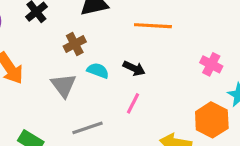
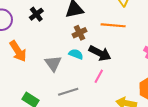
brown cross: (75, 44) -> (80, 33), moved
black arrow: (134, 68) -> (100, 53), size x1.5

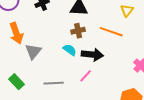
black arrow: (100, 53) -> (92, 55), turned -35
gray triangle: (53, 63) -> (33, 51), moved

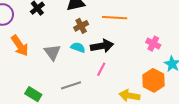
gray triangle: (33, 51) -> (52, 52), moved

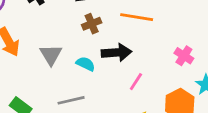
cyan semicircle: (78, 47) -> (86, 64), moved
pink line: (101, 69) -> (136, 82), moved

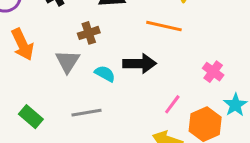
brown cross: (92, 24) -> (89, 33), moved
pink line: (136, 82) -> (172, 104), moved

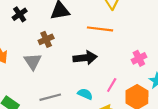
pink cross: (213, 72) -> (139, 58), turned 32
cyan semicircle: (105, 74) -> (85, 94), moved

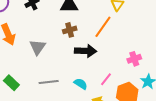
orange line: (100, 29) -> (103, 27), turned -70
brown cross: (46, 39) -> (70, 30), moved

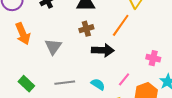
pink cross: (134, 59) -> (153, 58), turned 32

